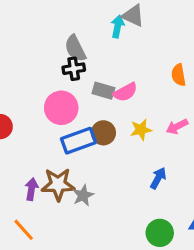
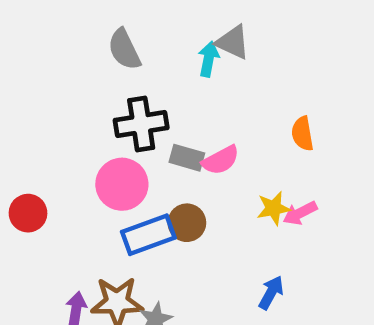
gray semicircle: (75, 48) -> (124, 49), moved
black cross: (74, 69) -> (141, 124), size x1.5
yellow star: (141, 130) -> (274, 208), moved

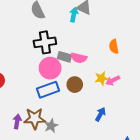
pink semicircle: (221, 160) -> (79, 58), turned 42
pink circle: (122, 184) -> (50, 68), moved
brown circle: (187, 223) -> (75, 85), moved

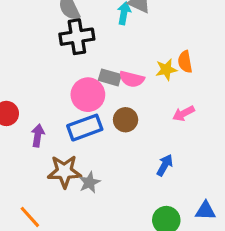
black cross: (45, 42) -> (77, 37), moved
yellow star: (101, 78) -> (166, 70), moved
purple arrow: (17, 122) -> (38, 135), moved

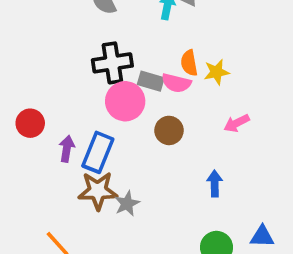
black cross: (77, 37) -> (112, 63), moved
orange semicircle: (185, 62) -> (189, 63), moved
blue rectangle: (85, 128) -> (98, 152), moved, turned -48
blue arrow: (165, 165) -> (215, 183), turned -30

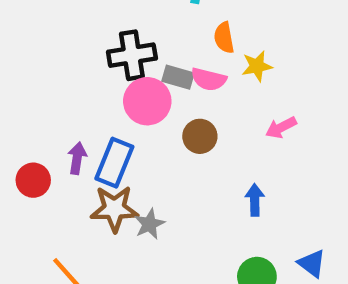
orange semicircle: (189, 63) -> (224, 38), moved
red circle: (30, 123) -> (33, 180), moved
blue triangle: (262, 236) -> (312, 263), turned 35

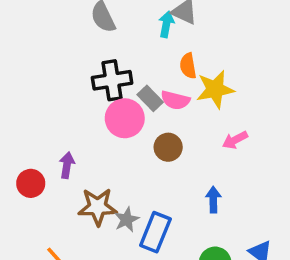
yellow star: (257, 66) -> (215, 89), size x1.5
gray rectangle: (178, 77) -> (150, 98), turned 30
blue rectangle: (114, 163) -> (155, 232), moved

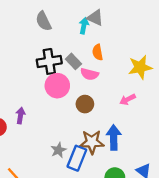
yellow star: (215, 89) -> (140, 67), moved
gray rectangle: (150, 98) -> (73, 61), moved
blue arrow: (213, 200) -> (114, 137), size x1.5
brown star: (98, 207) -> (92, 142), moved

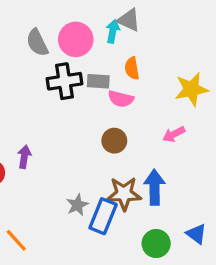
gray semicircle: (43, 21) -> (37, 43), moved
gray rectangle: (73, 61) -> (98, 81), turned -42
pink circle: (57, 86) -> (76, 39), moved

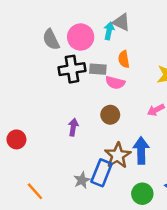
purple arrow: (24, 157) -> (73, 127), moved
brown star: (124, 194) -> (118, 155), turned -30
gray star: (77, 205) -> (82, 180), moved

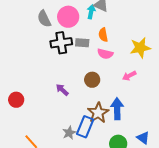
pink semicircle: (115, 83) -> (105, 54), moved
purple arrow: (73, 127) -> (62, 90), turned -56

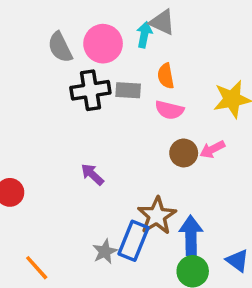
brown circle: (92, 80) -> (184, 153), moved
blue arrow: (117, 109) -> (191, 235), moved

